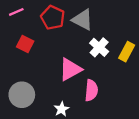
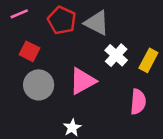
pink semicircle: (91, 90) -> (138, 102), moved
gray circle: (22, 95) -> (39, 85), moved

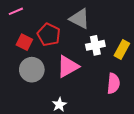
red pentagon: (62, 20) -> (49, 35), moved
white cross: (116, 55) -> (95, 45), turned 36

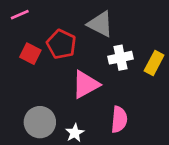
gray circle: (32, 70) -> (40, 122), moved
pink semicircle: (113, 83) -> (119, 119), moved

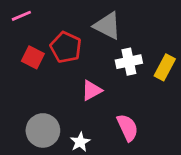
pink triangle: (86, 85) -> (92, 90), size x0.7
pink semicircle: (119, 119) -> (127, 128), turned -30

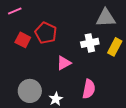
gray triangle: (107, 26) -> (106, 18), moved, turned -30
pink semicircle: (127, 128) -> (89, 89), turned 36

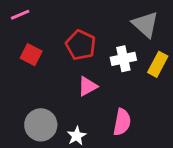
gray triangle: (106, 18) -> (145, 24), turned 45
red pentagon: (46, 33) -> (81, 45), moved

